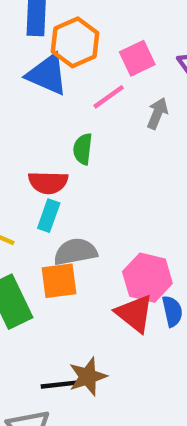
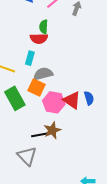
red semicircle: (48, 183) -> (39, 39), moved
pink hexagon: (147, 278) -> (54, 102), moved
orange square: (59, 281) -> (36, 87), turned 36

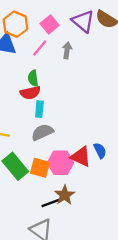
cyan rectangle: (30, 58) -> (39, 109), moved
orange square: (36, 87) -> (40, 168), moved

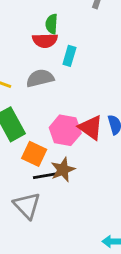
cyan rectangle: (39, 109) -> (69, 56), moved
gray semicircle: (42, 132) -> (40, 78), moved
orange square: (40, 168) -> (34, 154), moved

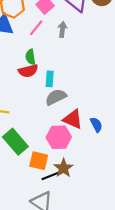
gray semicircle: (40, 78) -> (56, 97), moved
red triangle: (91, 128) -> (73, 119), moved

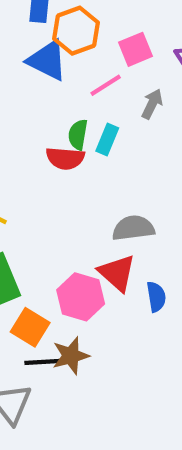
cyan rectangle: (50, 79) -> (107, 140), moved
gray semicircle: (56, 97) -> (133, 228), moved

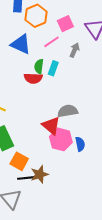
blue triangle: (47, 60) -> (21, 44), moved
red triangle: (117, 273) -> (51, 126), moved
pink hexagon: (81, 297) -> (61, 139), moved

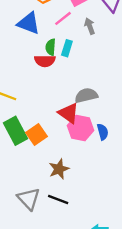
gray arrow: (75, 50) -> (90, 26), turned -40
orange square: (19, 161) -> (37, 135), moved, turned 30
black line: (26, 178) -> (58, 200), moved, turned 30

